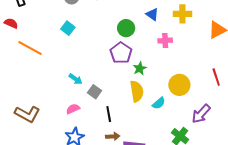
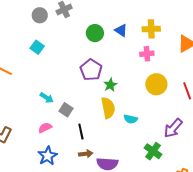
green circle: (126, 28) -> (95, 33), moved
pink cross: (165, 41) -> (147, 54), moved
yellow circle: (179, 85) -> (156, 84), moved
cyan semicircle: (159, 103) -> (131, 119), turned 56

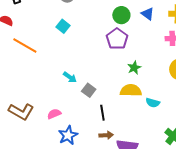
purple pentagon: (91, 70) -> (117, 39), moved
yellow semicircle: (108, 108) -> (131, 90), turned -80
pink semicircle: (45, 128) -> (54, 114), moved

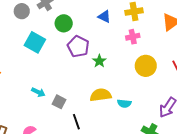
green circle: (121, 15) -> (64, 23), moved
cyan square: (63, 26) -> (35, 42), moved, size x1.5
green star: (134, 68) -> (99, 61), moved

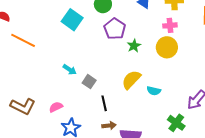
yellow circle: (146, 66) -> (167, 47), moved
yellow semicircle: (101, 95) -> (131, 80), turned -45

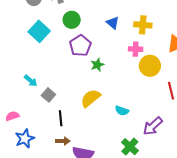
yellow circle: (167, 47) -> (150, 66), moved
cyan semicircle: (154, 91) -> (122, 111), moved

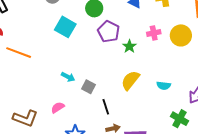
pink cross: (136, 49) -> (154, 33), moved
pink semicircle: (12, 116) -> (58, 107), moved

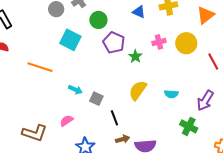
orange line: (19, 53) -> (40, 67), moved

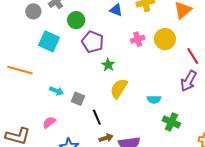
green star: (135, 56) -> (108, 65), moved
cyan semicircle: (171, 94) -> (154, 99), moved
purple arrow: (205, 101) -> (188, 81), moved

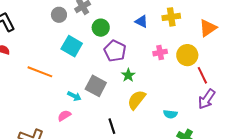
red line: (193, 56) -> (202, 75), moved
gray square: (78, 99) -> (96, 86), moved, size x1.5
pink semicircle: (49, 122) -> (64, 116), moved

